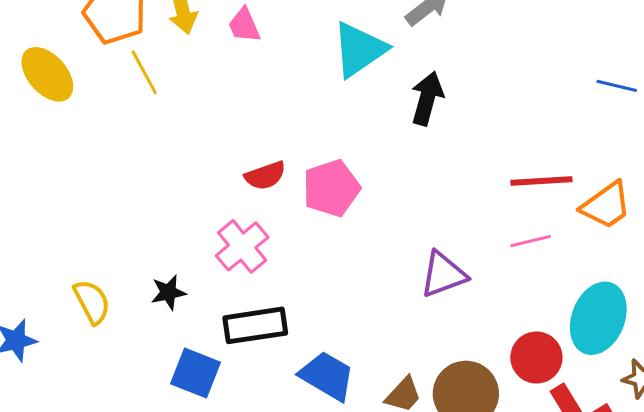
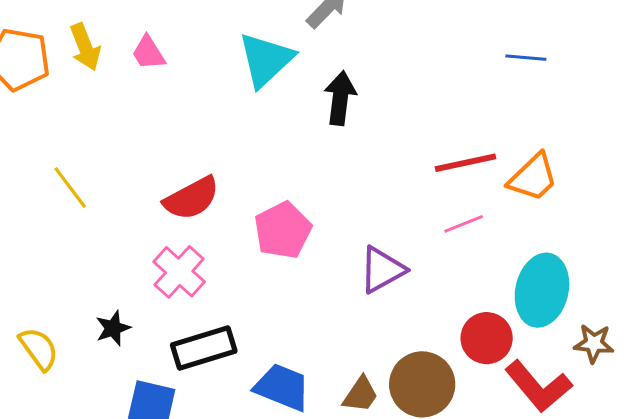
yellow line: (144, 72) -> (70, 188), moved
red semicircle: (265, 176) -> (192, 198), size x1.4
pink pentagon: (331, 188) -> (283, 230), moved

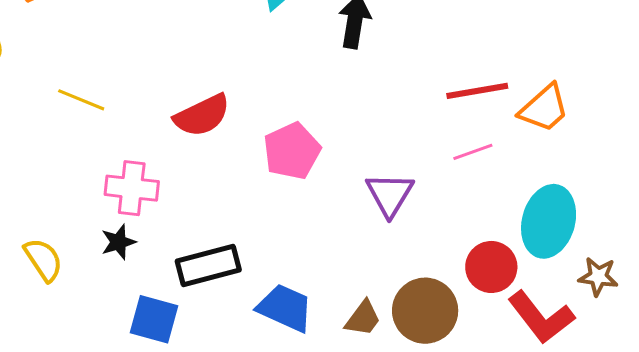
yellow line: (70, 188) -> (81, 100), turned -33
purple triangle: (382, 270) -> (390, 194), turned -32
pink cross: (179, 272) -> (132, 188), moved, turned -38

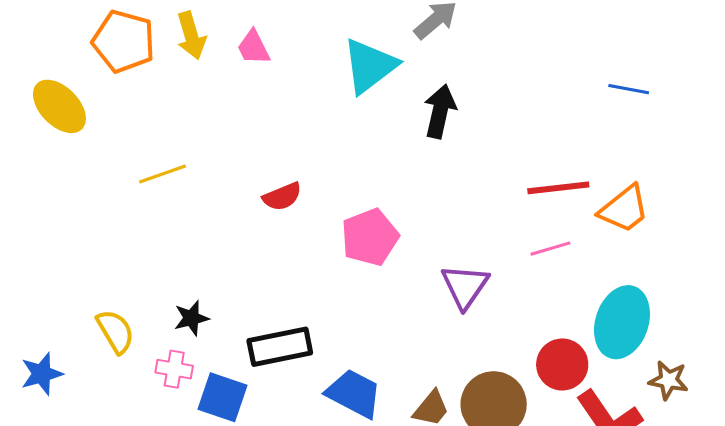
yellow line: (81, 100) -> (162, 174), turned -45
red semicircle: (202, 115) -> (282, 197), size x0.7
pink cross: (132, 188) -> (174, 369), moved, size x0.7

